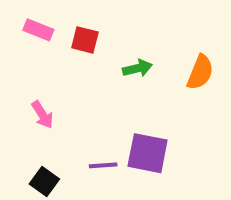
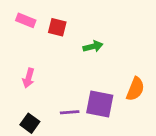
orange semicircle: (200, 72) -> (135, 89), moved
pink arrow: (42, 115) -> (28, 78), turned 48

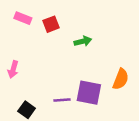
red square: (57, 27) -> (51, 24), turned -35
pink arrow: (28, 78) -> (13, 69), moved

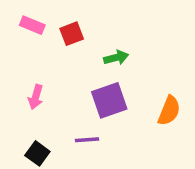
pink arrow: (13, 69) -> (36, 97), moved
purple square: (89, 93) -> (109, 100), moved, turned -30

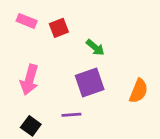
green arrow: (116, 58) -> (95, 47), turned 54
pink arrow: (36, 97) -> (29, 80), size x1.5

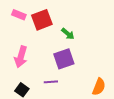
red square: (59, 28) -> (42, 20), size x1.5
orange semicircle: (139, 91) -> (99, 87), moved

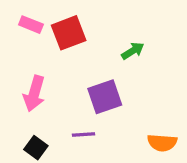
green arrow: (68, 34) -> (133, 51), moved, turned -72
orange semicircle: (99, 87) -> (162, 143), turned 72

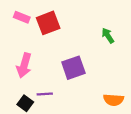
green arrow: (133, 51) -> (108, 36), moved, turned -91
purple line: (83, 134) -> (45, 94), moved

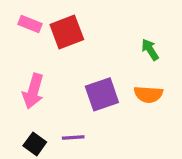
purple line: (45, 94) -> (73, 138), moved
orange semicircle: (114, 100) -> (148, 94), moved

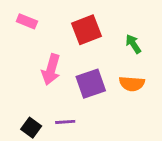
red square: (67, 32) -> (86, 30), moved
pink arrow: (33, 91) -> (51, 69), moved

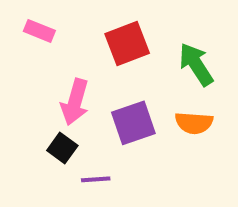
green arrow: (133, 44) -> (196, 64), size x1.5
black square: (31, 128) -> (62, 148), moved

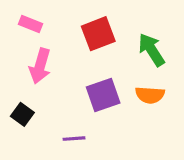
pink arrow: (75, 102) -> (40, 66), moved
black square: (62, 148) -> (22, 114), moved

